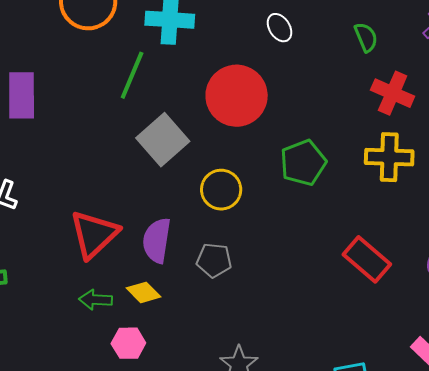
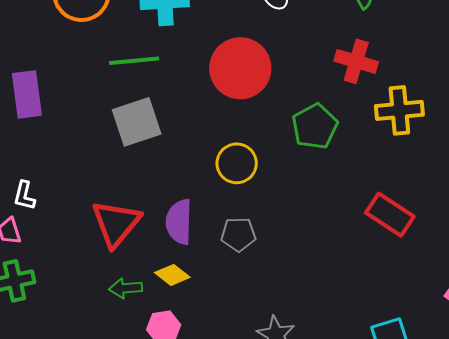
green line: (132, 75) -> (134, 61), turned 69
red cross: (393, 93) -> (356, 61), moved
gray square: (163, 140) -> (137, 122), moved, turned 30

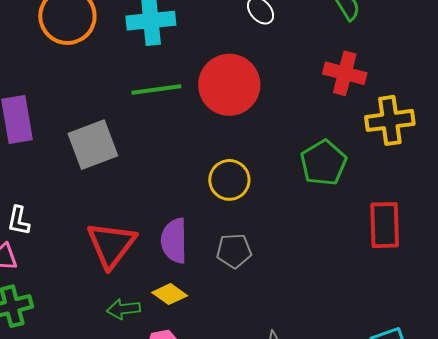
green line: (134, 61) -> (156, 89), moved
gray square: (137, 122) -> (93, 145), moved
green pentagon: (315, 126) -> (323, 163), moved
red rectangle: (390, 215) -> (385, 225), turned 57

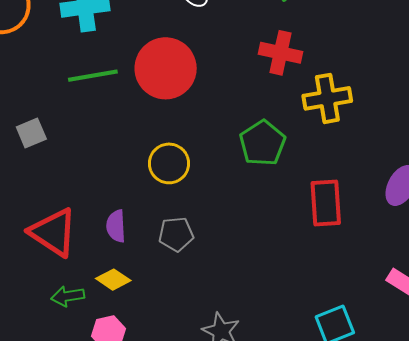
gray square: (93, 145) -> (31, 133), size x0.6
purple semicircle: (174, 241) -> (116, 226), size x0.7
red triangle: (111, 245) -> (53, 232), turned -32

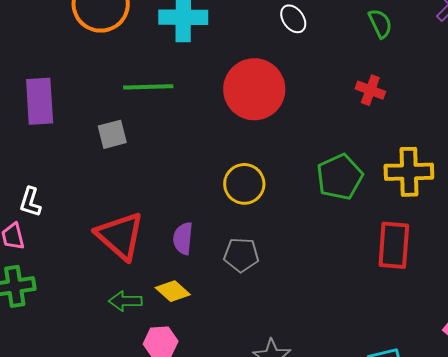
red cross: (281, 53) -> (370, 90), size x0.7
green line: (93, 76) -> (148, 87), moved
yellow cross: (327, 98) -> (409, 172), moved

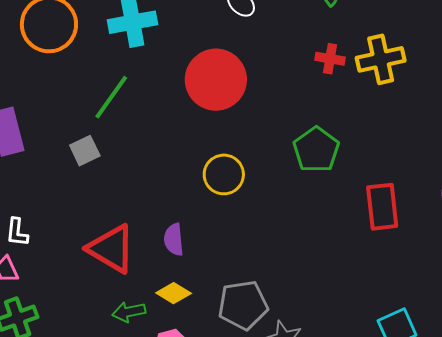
green line: (148, 87) -> (111, 97), turned -42
yellow cross: (409, 172) -> (381, 59), moved
gray pentagon: (241, 255) -> (243, 305), moved, size x1.4

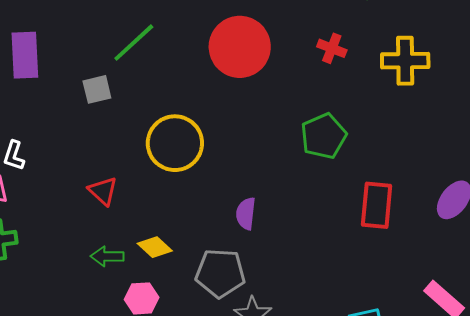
red cross: (330, 59) -> (332, 48), moved
yellow circle: (224, 174) -> (175, 143), moved, size x1.4
purple semicircle: (174, 239) -> (246, 214), moved
red triangle: (111, 249) -> (103, 191), size x0.6

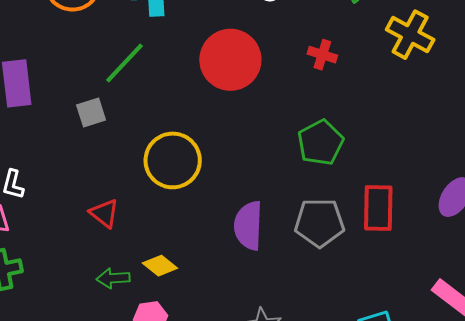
yellow cross: (405, 61) -> (410, 35), moved, turned 33
purple semicircle: (246, 214) -> (248, 226), size x1.5
gray pentagon: (220, 273) -> (319, 223), moved

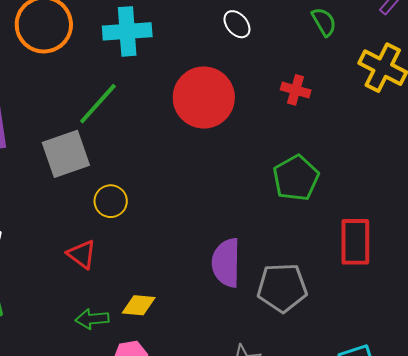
gray square: (91, 112) -> (66, 154), size x1.6
yellow circle: (173, 160) -> (111, 201), moved, size x0.6
gray pentagon: (319, 223) -> (282, 288), moved
yellow diamond: (160, 266) -> (139, 305), turned -32

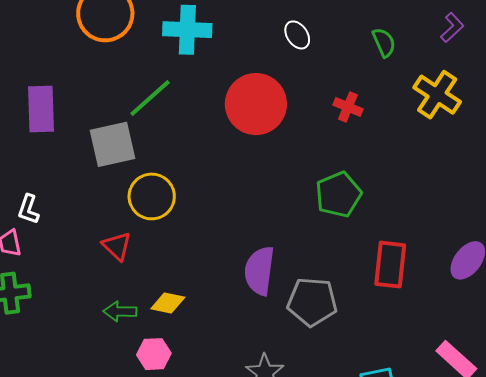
yellow circle: (111, 201) -> (152, 196), size x1.4

